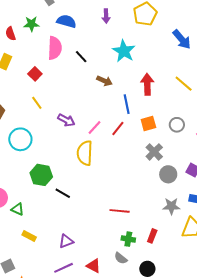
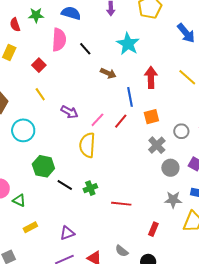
gray circle: (177, 125) -> (181, 131), moved
yellow rectangle: (29, 236) -> (30, 227), turned -56
green cross: (128, 239) -> (90, 188), moved, turned -32

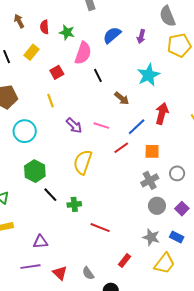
blue semicircle: (71, 13) -> (112, 35), moved, turned -72
green star: (36, 15) -> (67, 32), moved
black line: (85, 49) -> (98, 75), moved
blue line: (130, 97) -> (137, 127), turned 42
pink line: (97, 120) -> (101, 126), moved, turned 49

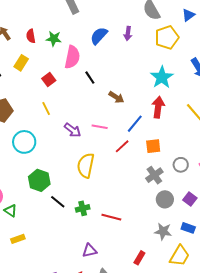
cyan star: (148, 75) -> (162, 77), moved
red line: (100, 228) -> (111, 217), moved
purple triangle: (40, 242) -> (90, 251), moved

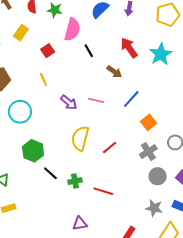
red arrow: (158, 107) -> (129, 48), moved, turned -45
red line: (122, 146) -> (110, 148), moved
orange square: (153, 146) -> (149, 122), turned -35

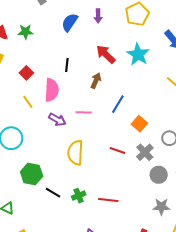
pink semicircle: (72, 29) -> (52, 90), moved
black line: (89, 51) -> (67, 65), turned 48
brown arrow: (114, 72) -> (96, 81), turned -91
red line: (110, 148) -> (117, 151), moved, turned 70

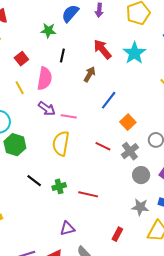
green star: (25, 32) -> (48, 31), moved
pink line: (84, 112) -> (69, 116), moved
green hexagon: (32, 174) -> (15, 145), moved

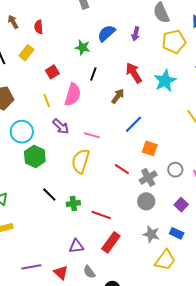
purple arrow: (47, 109) -> (61, 126), moved
orange square: (128, 122) -> (150, 148), turned -35
gray circle: (141, 175) -> (146, 201), moved
red rectangle: (117, 234) -> (111, 242), moved, size x1.5

